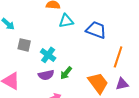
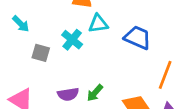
cyan cross: (48, 55) -> (72, 40), moved

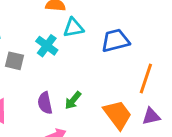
blue trapezoid: (138, 38) -> (115, 41), turned -36
purple semicircle: (68, 94) -> (45, 103), turned 90

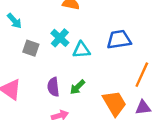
cyan triangle: (73, 28) -> (82, 50), moved

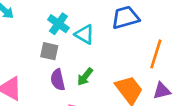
gray square: (31, 48) -> (49, 51), moved
cyan triangle: (82, 50) -> (85, 34), turned 42

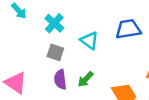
cyan cross: (58, 24) -> (54, 23), moved

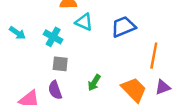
cyan triangle: (89, 41) -> (84, 22), moved
purple semicircle: (60, 79) -> (55, 90), moved

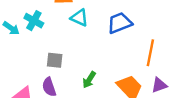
cyan cross: (53, 37) -> (34, 21), moved

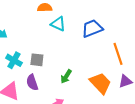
cyan cross: (34, 21) -> (14, 60), moved
orange line: (150, 53) -> (118, 54), turned -30

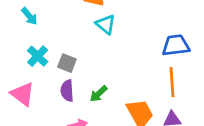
blue trapezoid: (92, 28) -> (176, 45), moved
purple semicircle: (32, 82) -> (67, 91), moved

